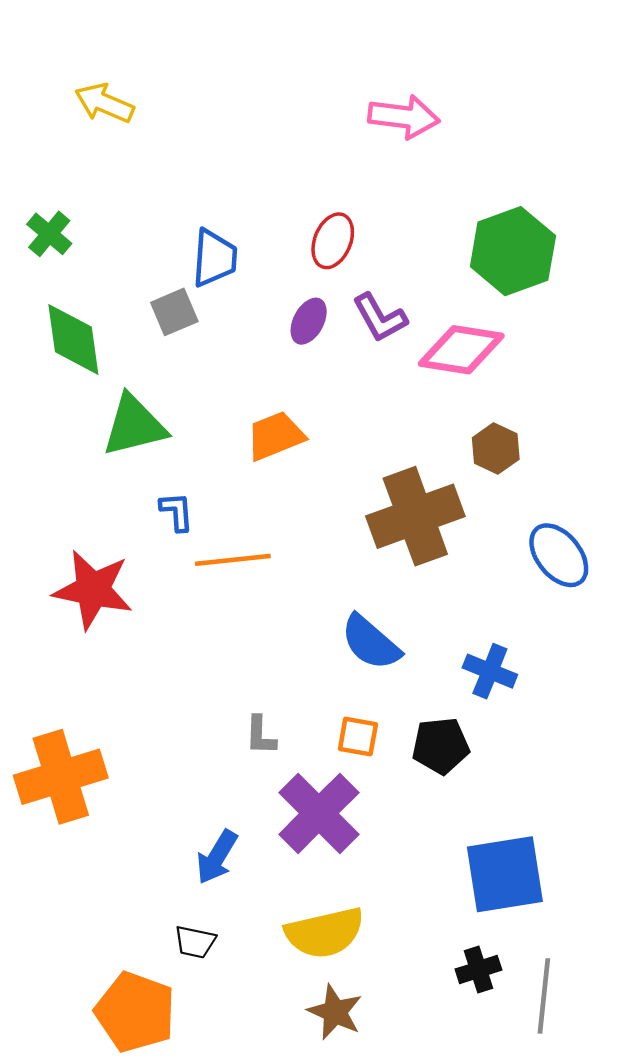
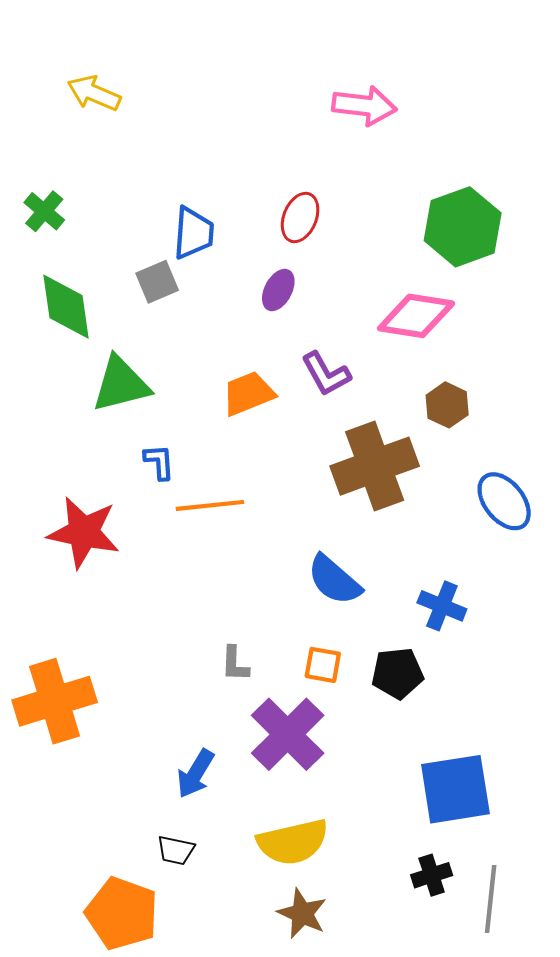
purple L-shape: (380, 318) -> (326, 374), moved

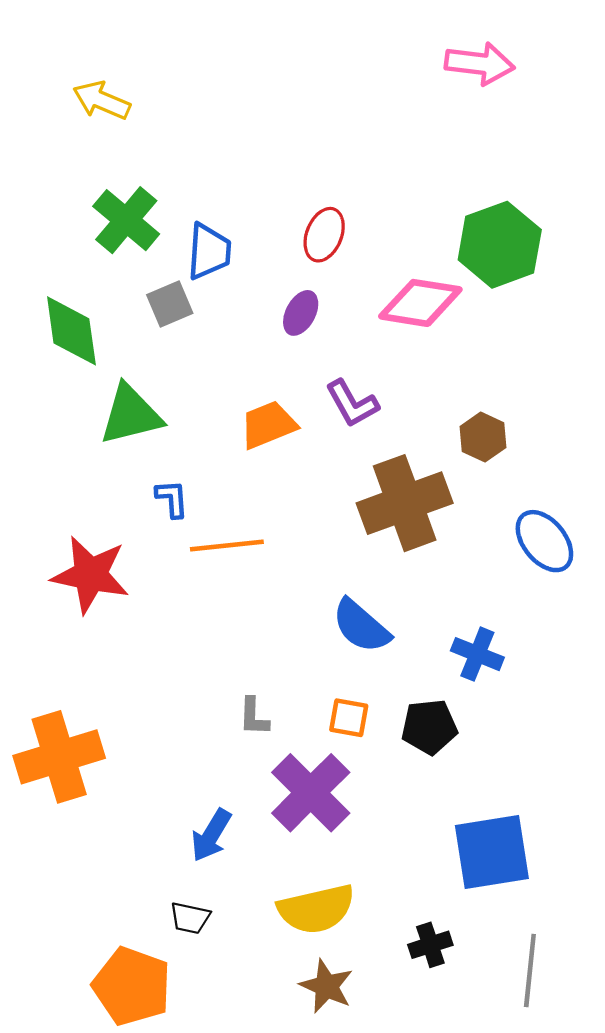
pink arrow: (364, 106) -> (480, 64), moved
green cross: (44, 211) -> (126, 220), moved, size x1.5
pink diamond: (416, 316) -> (420, 303), moved
black cross: (432, 875) -> (430, 945), moved

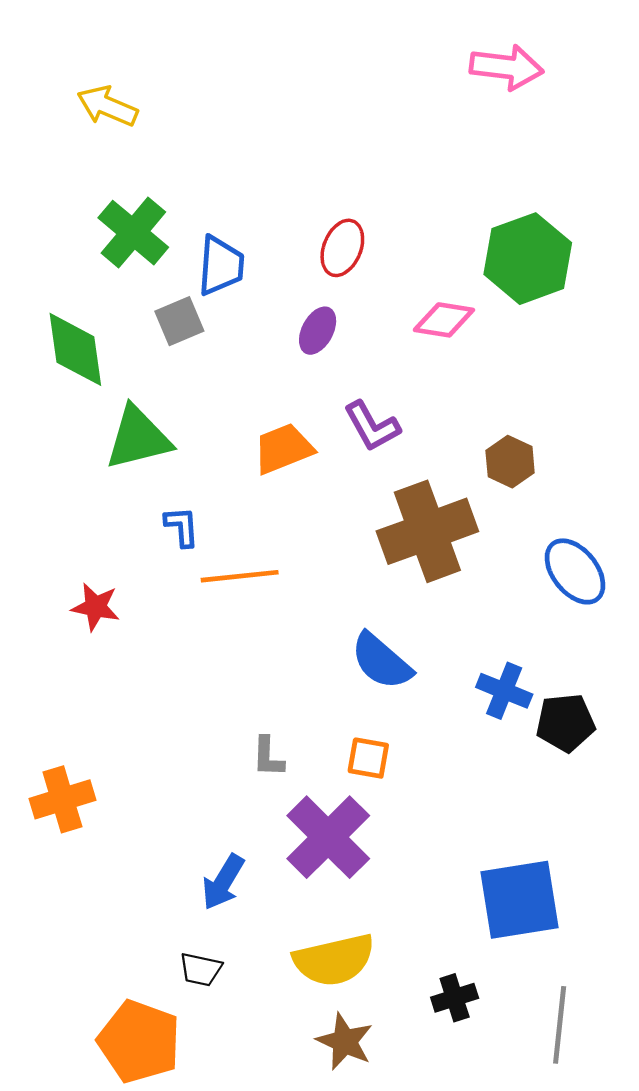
pink diamond: (420, 303) -> (444, 320), size x0.7
red star: (90, 575) -> (96, 607), size x0.6
black pentagon: (429, 727) -> (566, 723), moved
orange cross: (59, 757) -> (62, 799), size x0.7

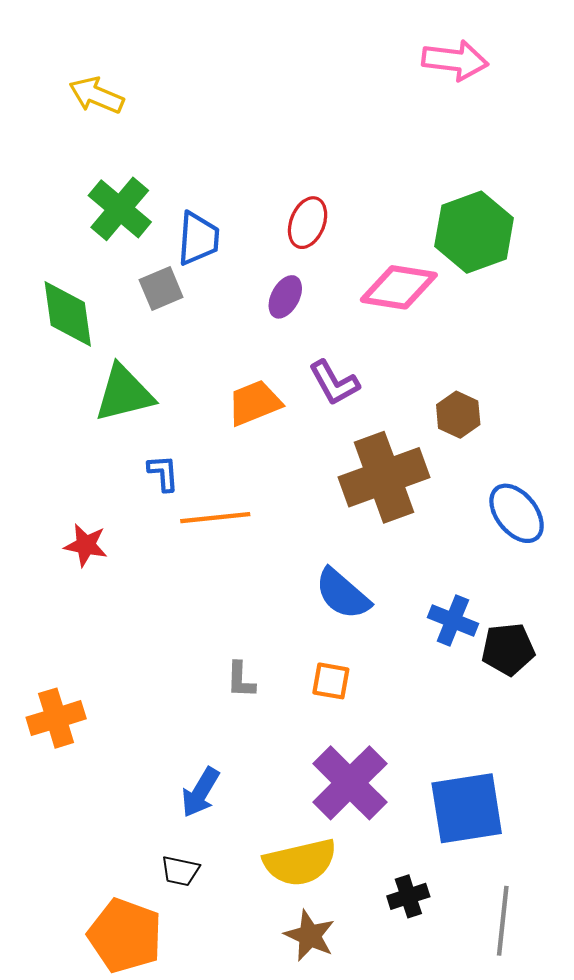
pink diamond: (444, 320) -> (399, 287), size x1.4
purple cross: (328, 837) -> (350, 783), moved

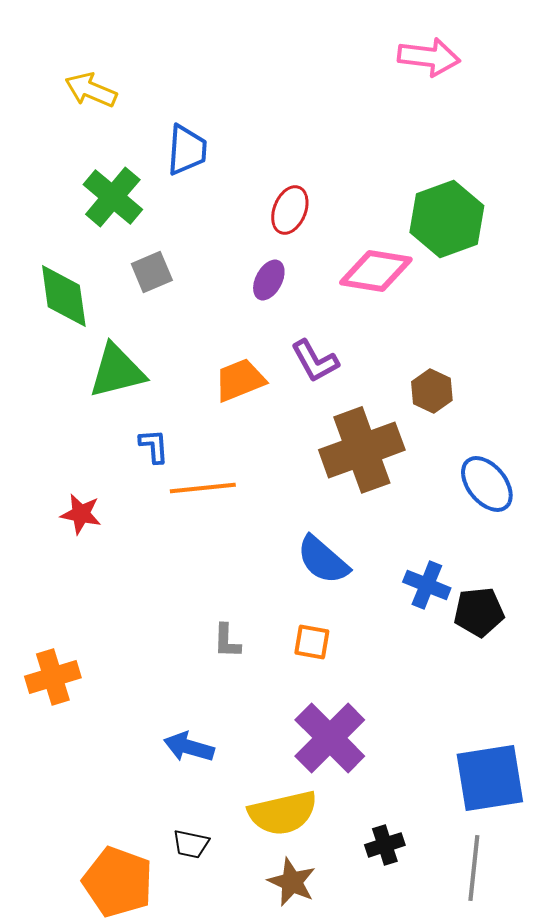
blue trapezoid: (198, 239) -> (187, 150), moved
blue arrow: (200, 792) -> (189, 747), turned 75
blue square: (467, 808) -> (490, 778), moved
black trapezoid: (180, 871) -> (191, 844), moved

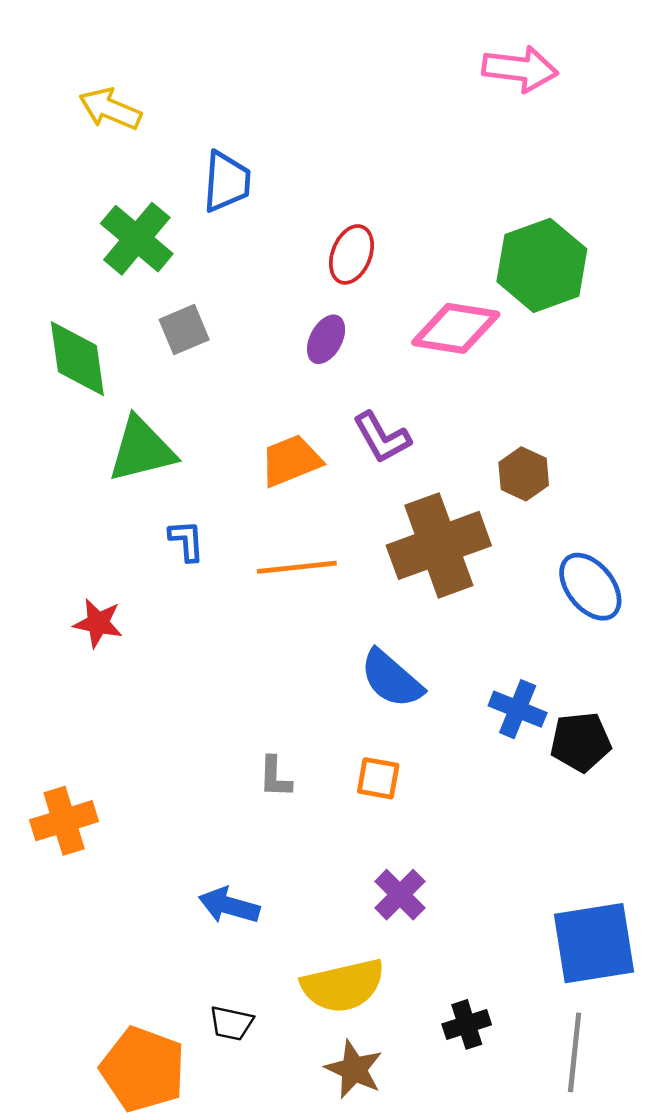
orange line: (203, 488) -> (297, 567), moved
purple cross: (330, 738) -> (400, 895), size x0.6

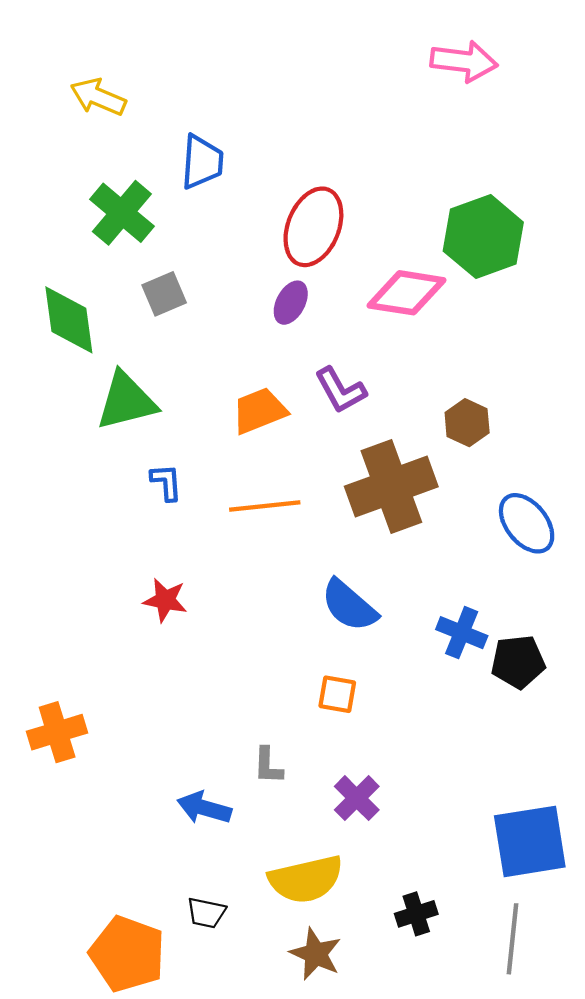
red ellipse: (351, 254) -> (313, 227), size x1.5
red star: (98, 623) -> (165, 600), moved
gray L-shape: (275, 777) -> (268, 766), moved

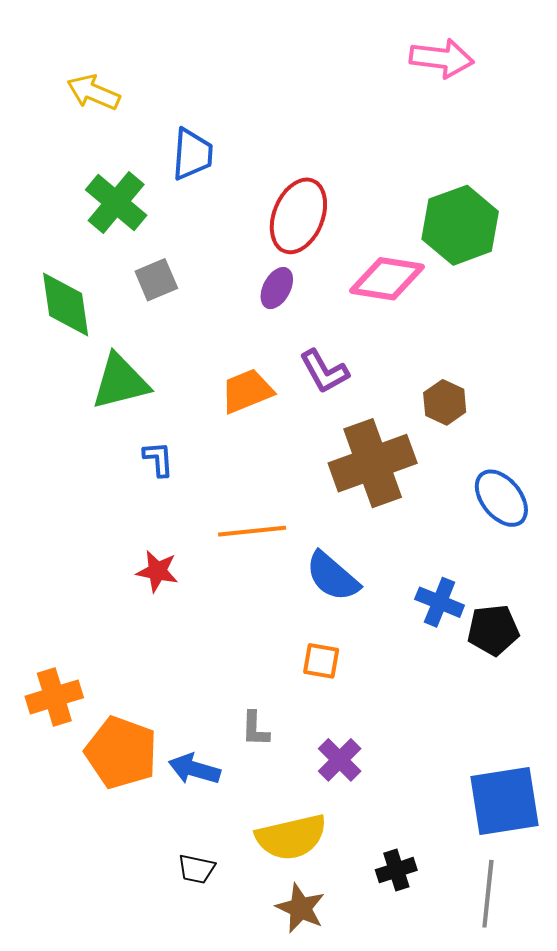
orange line: (265, 506) -> (252, 531), moved
orange pentagon: (127, 954) -> (121, 753), moved

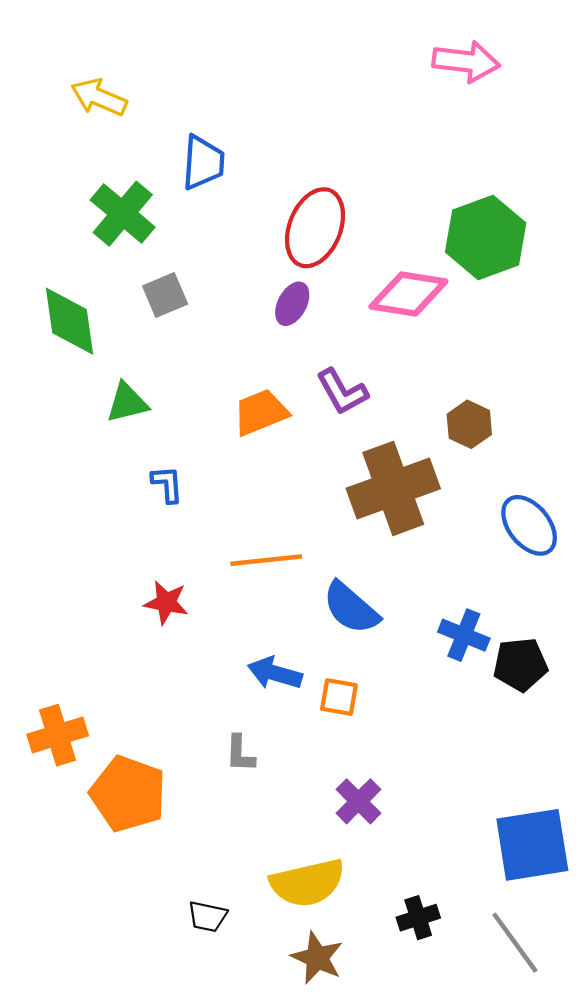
green triangle: (120, 382) -> (127, 403), size x0.7
gray L-shape: (255, 729) -> (240, 754), moved
blue arrow: (194, 769) -> (275, 673), moved
gray line: (488, 894) -> (515, 943), turned -42

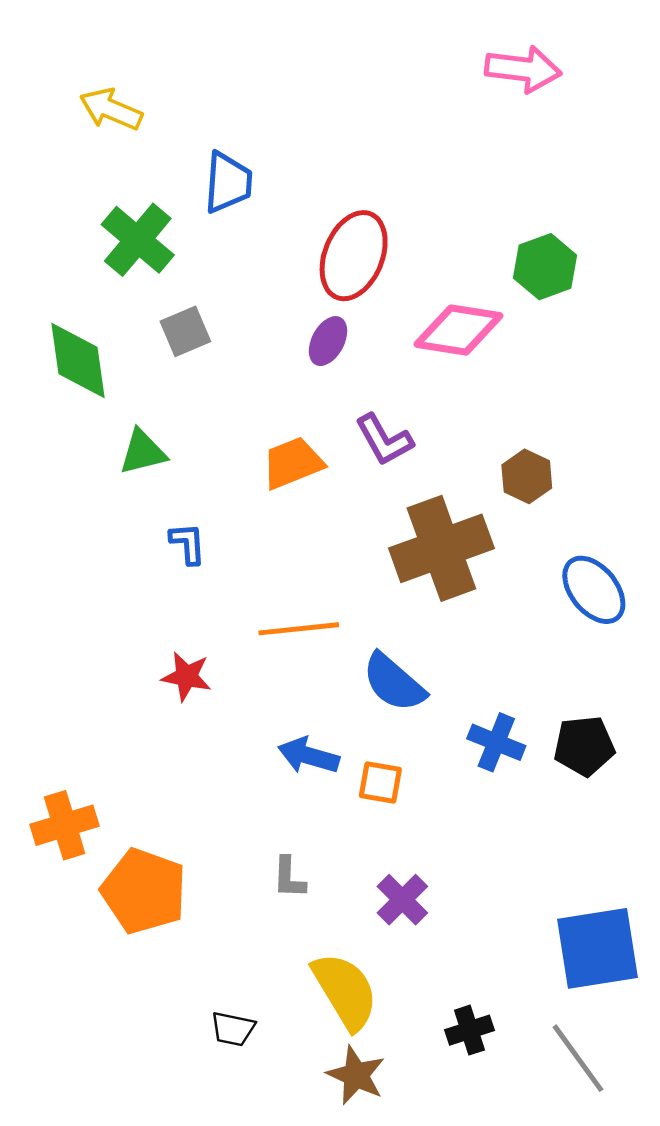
green hexagon: (486, 237) -> (545, 267), size x0.7
blue cross: (464, 635) -> (496, 742), moved
gray L-shape: (240, 754) -> (289, 878), moved
yellow semicircle: (307, 883) -> (345, 991), turned -108

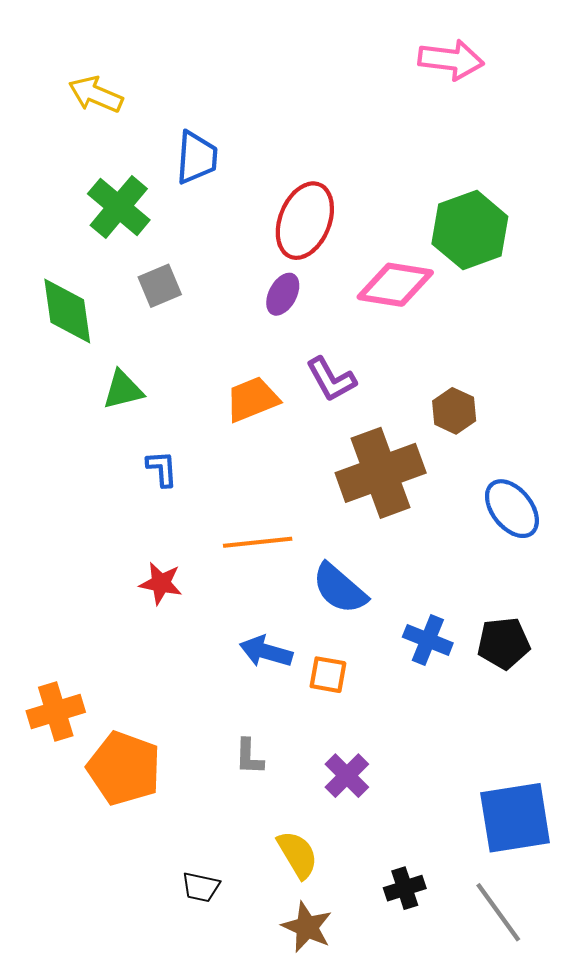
green hexagon: (545, 267) -> (470, 230), size x1.4
yellow semicircle: (345, 991) -> (297, 854), size x0.7

